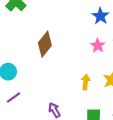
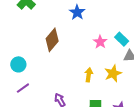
blue star: (100, 16) -> (77, 12), moved

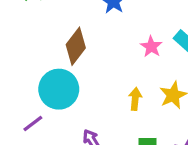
cyan circle: (18, 64) -> (59, 89), moved, size x1.6

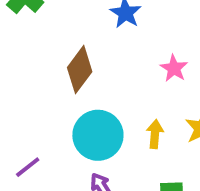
cyan circle: (59, 89) -> (98, 135), moved

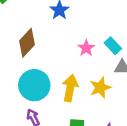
yellow arrow: (155, 134) -> (70, 88), size x1.5

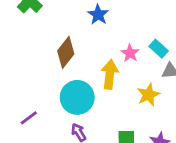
yellow arrow: (70, 88) -> (110, 74), moved

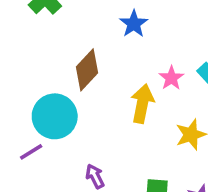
cyan circle: (77, 97) -> (55, 116), moved

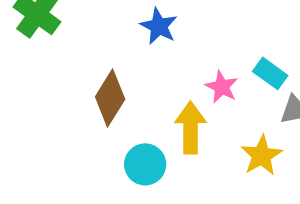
cyan circle: (55, 116) -> (145, 164), moved, size x0.7

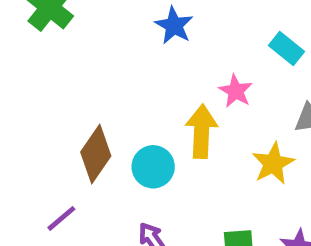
cyan rectangle: (270, 73) -> (287, 48), moved
brown diamond: (110, 98) -> (96, 154), moved

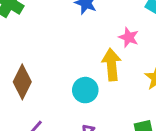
brown diamond: (96, 154) -> (22, 82), moved

